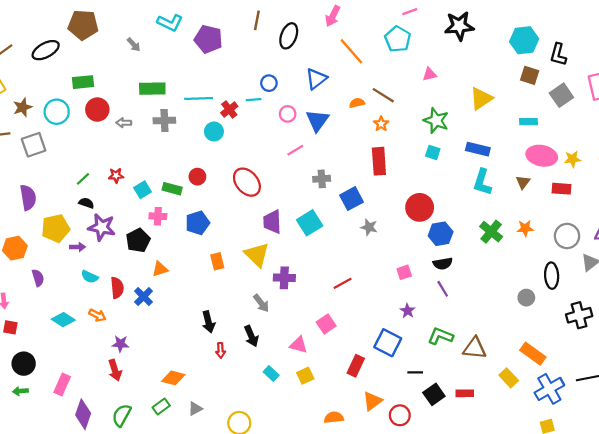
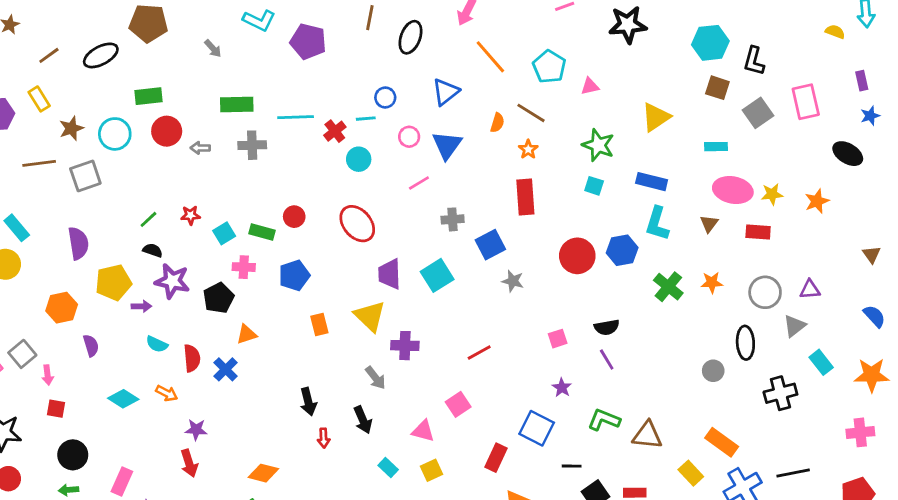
cyan pentagon: (398, 39) -> (549, 67), moved
orange semicircle: (357, 103) -> (497, 123), turned 120
cyan circle: (214, 132) -> (359, 159), moved
blue hexagon: (441, 234) -> (622, 250), moved

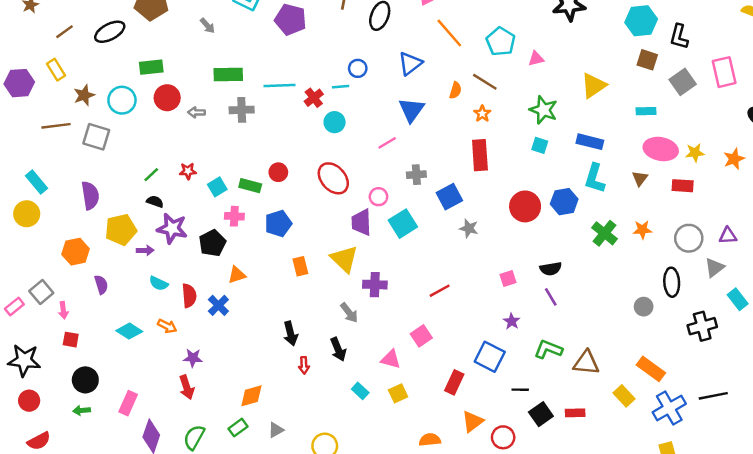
pink circle: (409, 137) -> (378, 197), moved
gray square: (85, 176) -> (96, 137), turned 36
orange diamond: (263, 473) -> (251, 396), turned -30

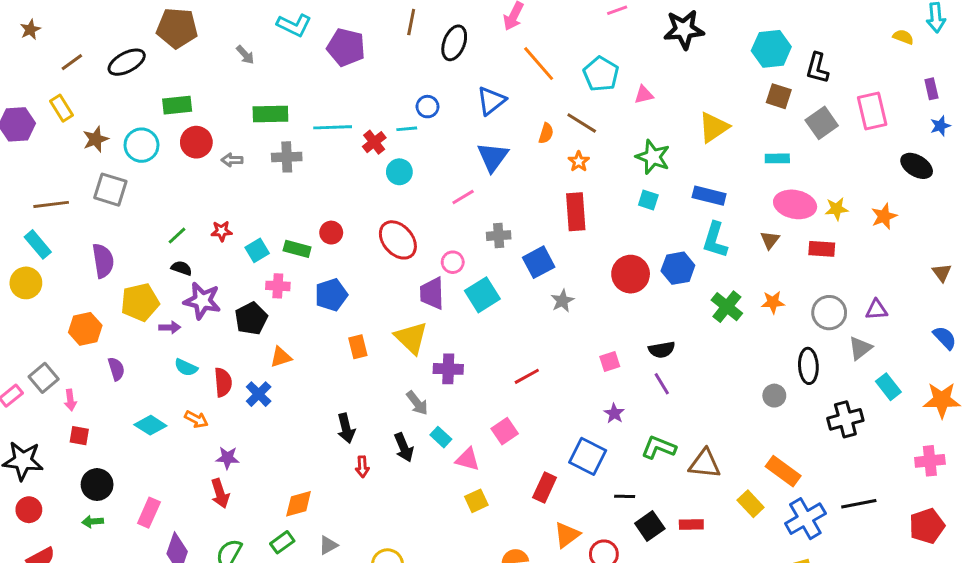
brown line: (56, 126) -> (51, 204), moved
gray star: (469, 228) -> (562, 301), turned 30
cyan rectangle: (360, 391) -> (441, 437), moved

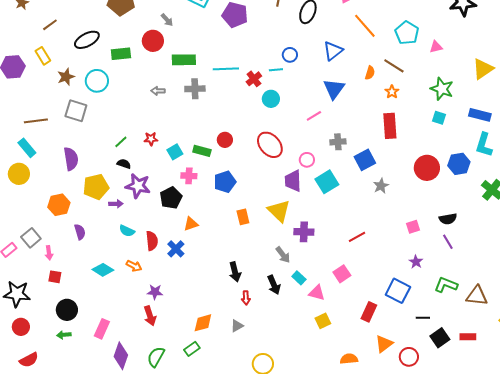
black ellipse: (127, 62) -> (87, 40), moved
red circle: (196, 142) -> (153, 41), moved
gray triangle: (328, 545) -> (237, 326), moved

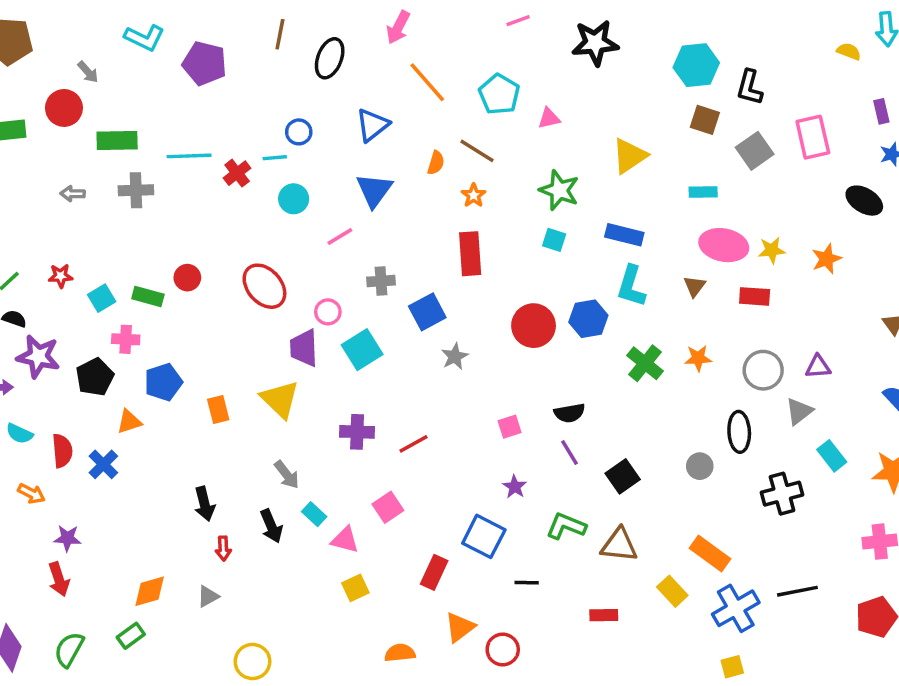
cyan circle: (271, 99) -> (294, 199), moved
blue pentagon: (225, 182) -> (163, 382), moved
purple cross: (304, 232) -> (357, 432), moved
black square: (440, 338) -> (623, 476), moved

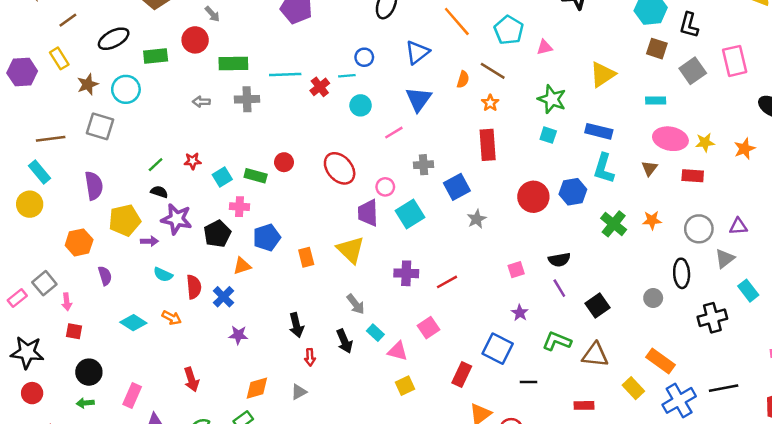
purple star: (67, 538) -> (238, 335), moved

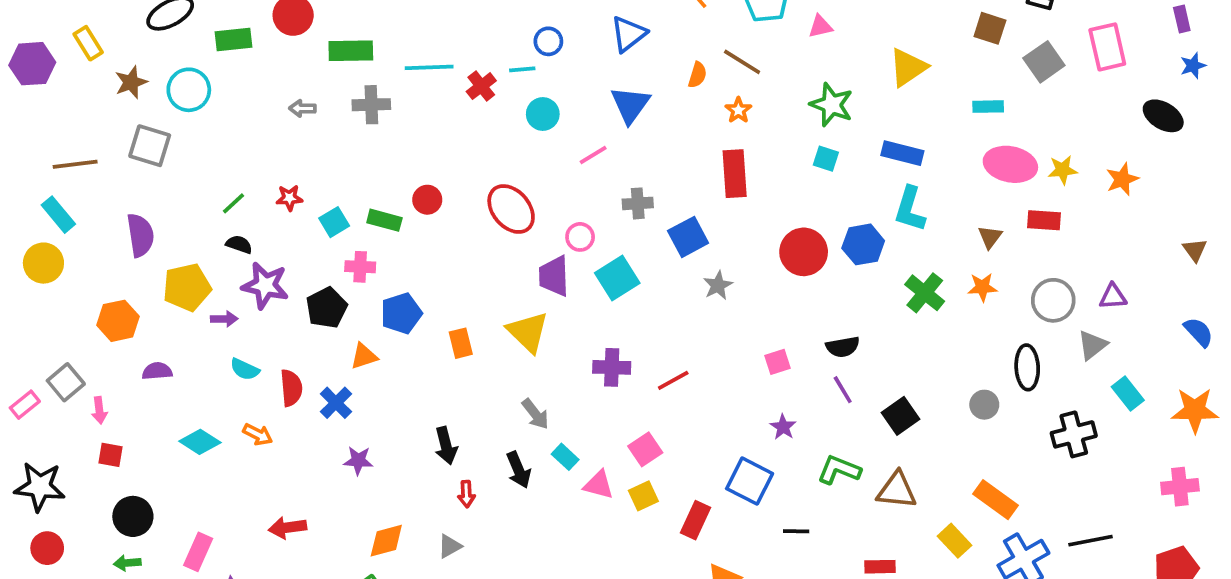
brown triangle: (649, 168) -> (990, 237), moved
purple semicircle: (105, 276) -> (157, 371), turned -78
red arrow: (191, 379) -> (288, 528), turned 100
yellow square: (405, 386) -> (643, 496), moved

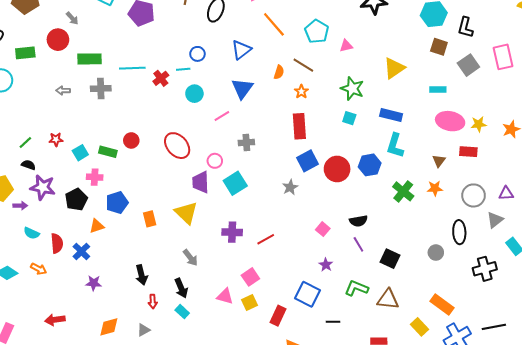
blue square: (688, 237) -> (307, 161), moved
pink square: (778, 362) -> (323, 229), turned -32
black square: (900, 416) -> (390, 259), turned -30
cyan rectangle: (565, 457) -> (182, 312), moved

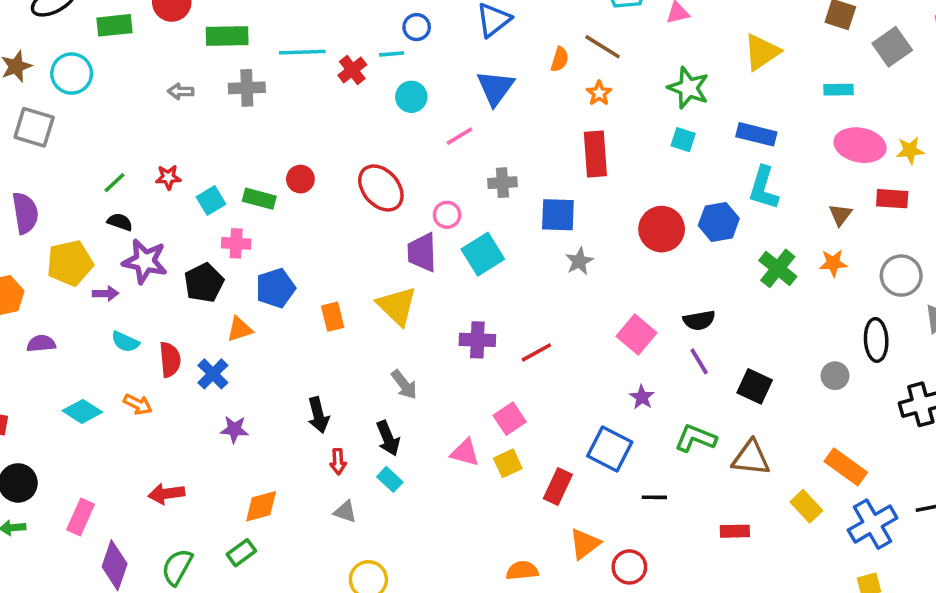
blue square: (307, 161) -> (558, 215), moved, turned 30
pink square: (323, 229) -> (637, 335), size x1.5
gray triangle: (144, 330) -> (345, 512), moved, turned 48

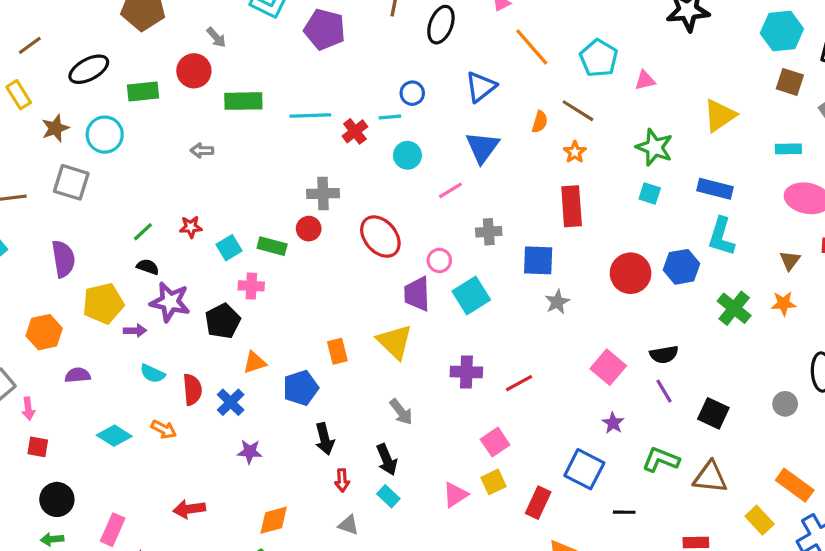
gray cross: (247, 88) -> (323, 194), moved
blue pentagon: (275, 288) -> (301, 388), moved
pink triangle: (465, 453) -> (455, 495), moved, turned -48

